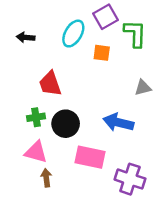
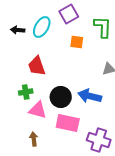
purple square: (106, 17) -> (69, 14), moved
cyan ellipse: (73, 34) -> (42, 27), moved
black circle: (66, 124) -> (61, 97), moved
pink triangle: (36, 152) -> (38, 110), moved

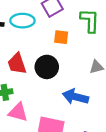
cyan ellipse: (42, 27) -> (22, 21), turned 60
black circle: (61, 97) -> (47, 67), moved

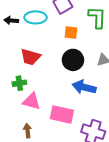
red trapezoid: (17, 64) -> (31, 57), turned -55
black circle: (47, 67) -> (73, 60), moved

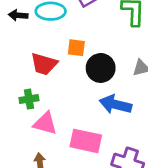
orange square: (71, 33) -> (76, 48), moved

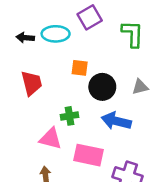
red trapezoid: (44, 64) -> (32, 83), moved, turned -120
green cross: (29, 99) -> (69, 116), moved

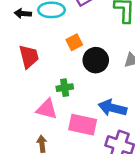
orange square: (80, 68) -> (74, 42), turned -35
blue arrow: (116, 121) -> (112, 108), moved

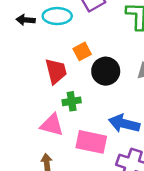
red trapezoid: (29, 57) -> (56, 71), moved

